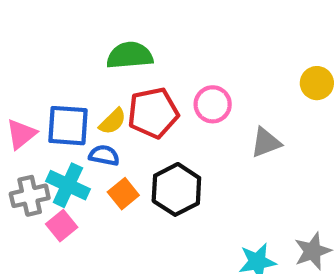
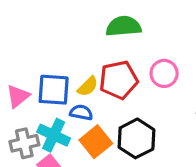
green semicircle: (130, 55) -> (123, 26), moved
orange square: (123, 194) -> (96, 142), size x1.4

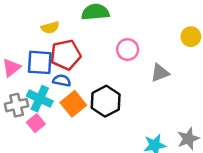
red pentagon: (119, 80) -> (66, 55), moved
yellow semicircle: (88, 86) -> (50, 28), moved, turned 30

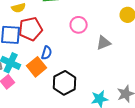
blue semicircle: (62, 81) -> (47, 53), moved, turned 96
black hexagon: (106, 101) -> (65, 83), moved

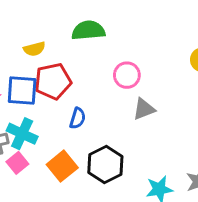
gray triangle: (104, 43) -> (144, 109), moved
orange square: (37, 67) -> (62, 166), moved

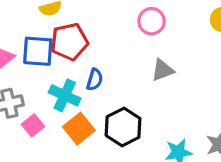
pink circle: (127, 75) -> (151, 21), moved
cyan cross: (22, 134) -> (65, 95), moved

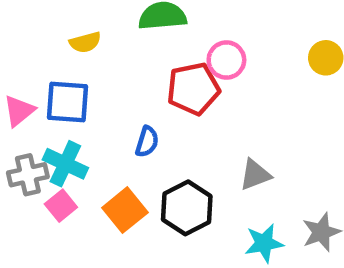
red pentagon: (69, 42) -> (193, 89), moved
gray triangle: (163, 70) -> (255, 175), moved
cyan cross: (65, 95) -> (65, 164), moved

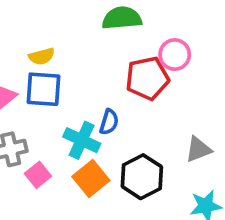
yellow semicircle: (85, 42) -> (42, 56), moved
cyan cross: (65, 164) -> (82, 140), moved

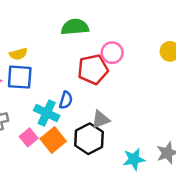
gray triangle: (198, 149) -> (101, 119), moved
pink square: (38, 175) -> (29, 137), moved

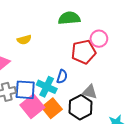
blue square: (20, 77) -> (25, 90), moved
gray triangle: (101, 119) -> (90, 92), turned 35
pink square: (29, 137) -> (32, 106), size x1.6

